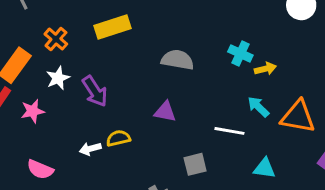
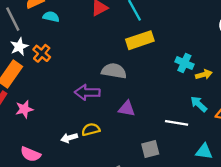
yellow rectangle: (113, 27) -> (140, 40), moved
gray semicircle: (178, 60) -> (114, 71), moved
white star: (58, 78) -> (19, 47), moved
purple arrow: (95, 91) -> (87, 92), moved, turned 125

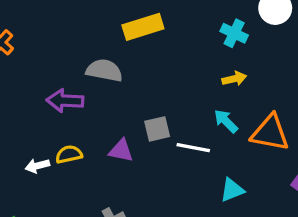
cyan cross: (184, 63) -> (234, 33), moved
purple triangle: (127, 109) -> (121, 151), moved
gray square: (150, 149) -> (157, 129), moved
cyan triangle: (204, 151) -> (232, 190), turned -30

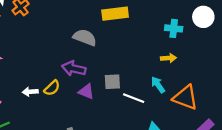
cyan cross: (234, 33) -> (174, 28), turned -30
purple arrow: (65, 101) -> (74, 69), moved
yellow semicircle: (69, 154) -> (52, 88), turned 138

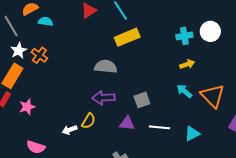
white circle: (203, 17) -> (210, 31), moved
purple triangle: (86, 92) -> (127, 123), moved
orange triangle: (185, 97) -> (213, 96), turned 40
white line: (134, 98) -> (159, 127), moved

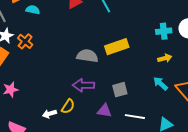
yellow rectangle: (127, 37) -> (117, 47), moved

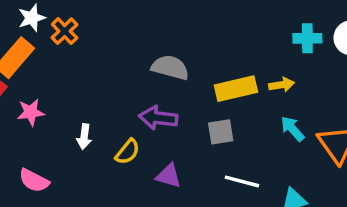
yellow rectangle: (117, 47) -> (236, 89), moved
yellow arrow: (165, 58) -> (282, 85), moved
purple triangle: (104, 111) -> (169, 176), moved
white arrow: (49, 114) -> (84, 137), moved, turned -72

